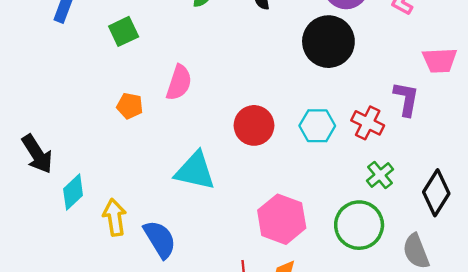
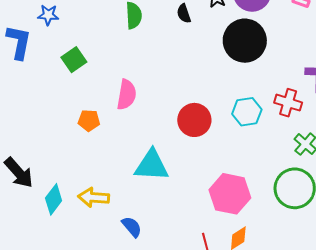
yellow arrow: (115, 217) -> (94, 197), moved, turned -68
blue semicircle: (160, 239) -> (132, 227), size x0.7

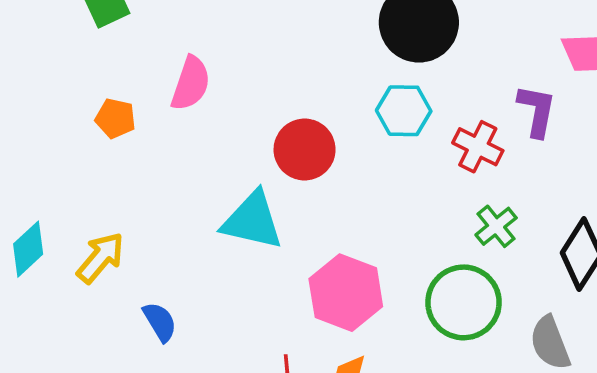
cyan hexagon: (247, 112) -> (404, 111), moved
cyan triangle: (152, 165) -> (252, 221), moved
yellow arrow: (94, 197) -> (100, 258), turned 116

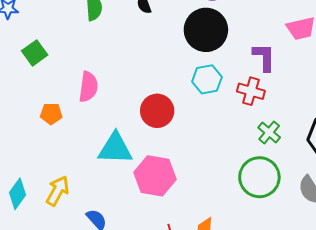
purple L-shape: (537, 111) -> (264, 57), moved
cyan triangle: (252, 221) -> (115, 148), moved
pink hexagon: (346, 293) -> (155, 176), moved

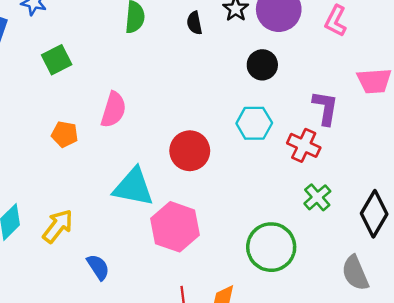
black circle: (206, 30) -> (262, 65), size x0.6
green circle: (259, 177) -> (271, 247), moved

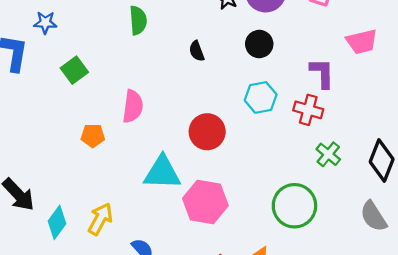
black semicircle: (194, 23) -> (197, 51), moved

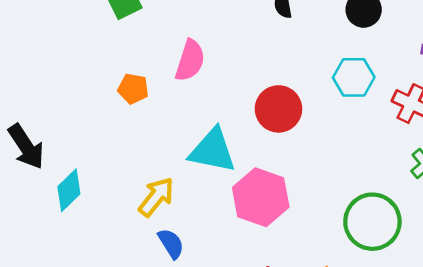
yellow arrow: (100, 219) -> (156, 197), moved

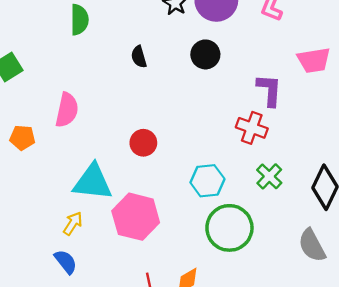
cyan hexagon: (354, 77) -> (207, 181), moved
red circle: (278, 109) -> (143, 143), size x0.7
yellow arrow: (156, 197) -> (73, 223), moved, size x0.7

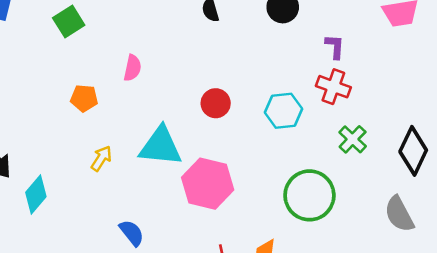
purple L-shape: (269, 90) -> (335, 47), moved, size x0.7
pink semicircle: (67, 110) -> (132, 68), size x0.7
cyan hexagon: (207, 181) -> (284, 111), moved
yellow arrow: (73, 223) -> (101, 158), moved

